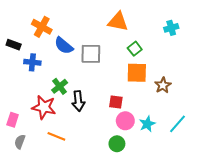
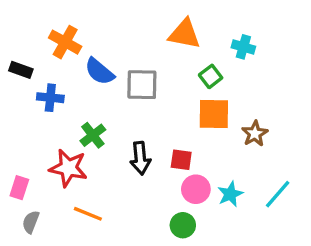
cyan cross: (171, 28) -> (243, 47), moved, turned 32
black arrow: (78, 101) -> (140, 158), moved

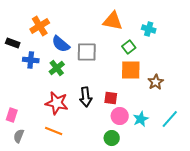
orange cross: (65, 42) -> (40, 26), turned 30
green cross: (93, 135) -> (57, 68), moved
red star: (68, 168) -> (57, 103), moved

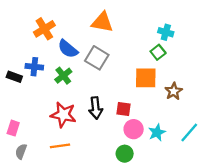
orange triangle: (113, 21) -> (102, 22), moved
black rectangle: (13, 43) -> (14, 77), moved
green square: (129, 47) -> (158, 52), moved
gray square: (87, 52) -> (97, 58), turned 30
orange line: (54, 131) -> (60, 146), turned -30

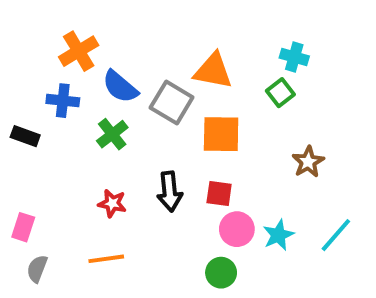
orange triangle: (102, 22) -> (213, 71), moved
blue cross: (34, 67) -> (63, 101), moved
orange square: (146, 78) -> (221, 134), moved
red star: (63, 115) -> (112, 203), size x0.6

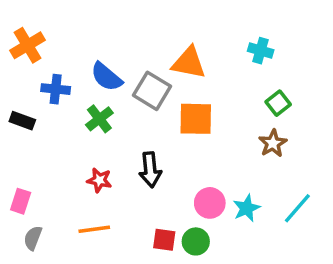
orange cross: (79, 51) -> (28, 45), moved
green square: (280, 93) -> (278, 103), moved
red square: (219, 194) -> (164, 240), moved

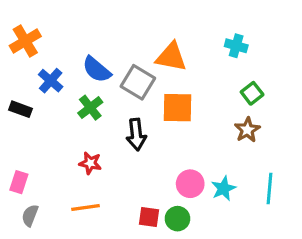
blue cross: (56, 89) -> (51, 81), turned 35
black arrow: (150, 170) -> (136, 135), moved
cyan line: (297, 208) -> (269, 188), turned -36

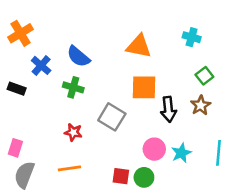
gray square: (138, 82) -> (112, 117), moved
green cross: (90, 108) -> (73, 87), turned -36
black arrow: (136, 135) -> (168, 109), moved
gray semicircle: (30, 215) -> (24, 175), size x1.5

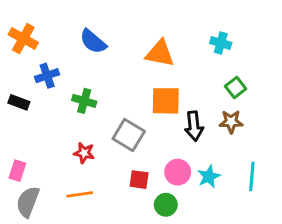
orange cross: (21, 33) -> (23, 39), turned -30
blue semicircle: (78, 56) -> (93, 42), moved
blue cross: (41, 65) -> (47, 76), turned 30
brown star: (201, 105) -> (231, 122), turned 30
red square: (121, 176) -> (139, 180), moved

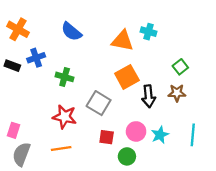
cyan cross: (221, 43) -> (149, 32), moved
orange square: (166, 101) -> (127, 77), turned -30
black rectangle: (19, 102) -> (12, 66), moved
red star: (84, 153) -> (65, 117), size x1.5

